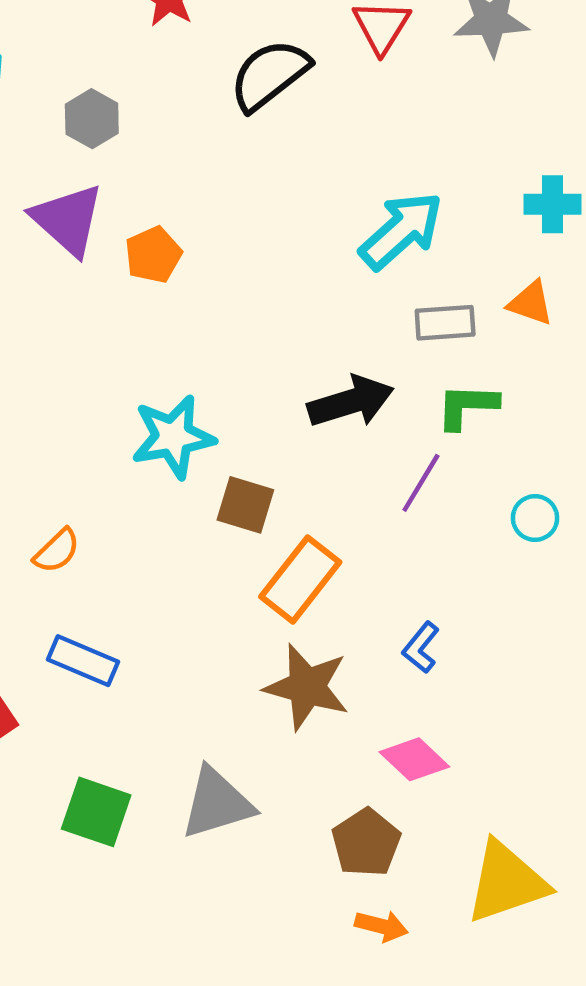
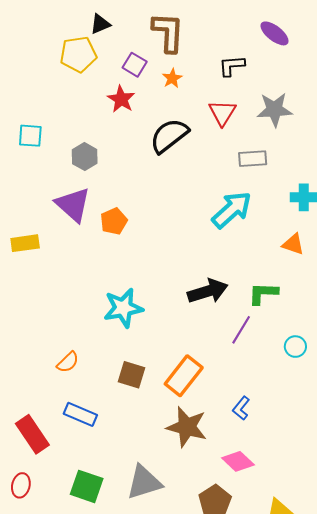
gray rectangle: (445, 323) -> (253, 159), moved
brown square: (245, 505) -> (132, 375), moved

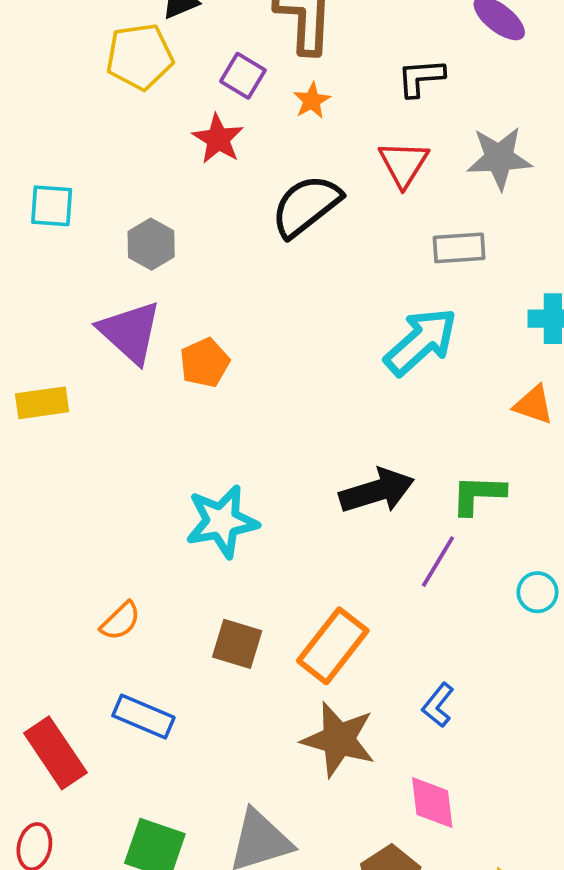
pink diamond: (238, 461) -> (432, 803), turned 40

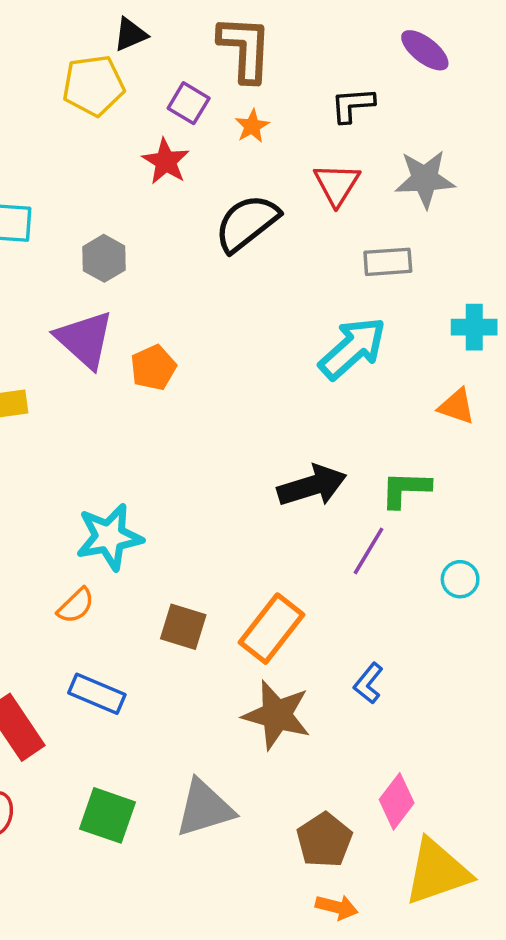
cyan star: (222, 521) -> (109, 537), moved
pink diamond: (432, 803) -> (397, 801), moved, turned 44

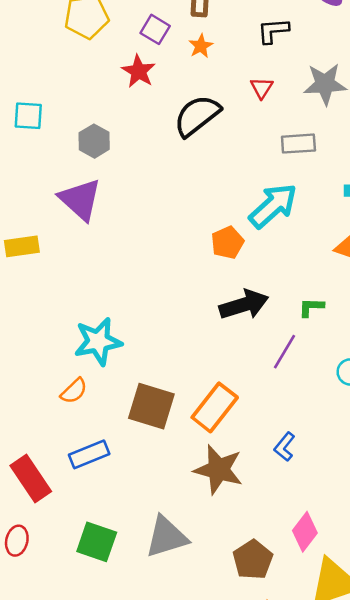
red triangle: (337, 184) -> (262, 88), size x0.7
orange pentagon: (153, 368) -> (227, 243), moved
green L-shape: (405, 489) -> (311, 307), size x0.7
brown square: (183, 627) -> (151, 406), size x1.4
blue rectangle: (97, 694) -> (89, 454), turned -45

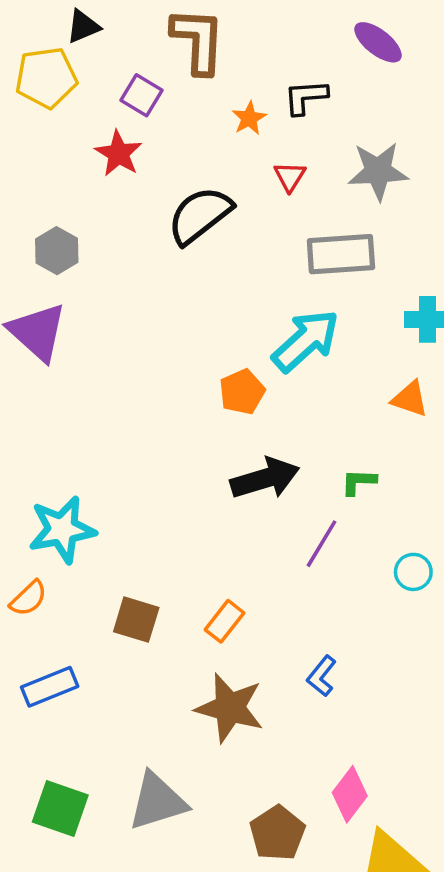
orange star: (201, 46) -> (249, 118), moved
gray rectangle: (298, 144) -> (341, 254), size x1.4
brown square: (151, 406) -> (136, 620), size x0.7
orange rectangle: (215, 407) -> (224, 621), size x0.6

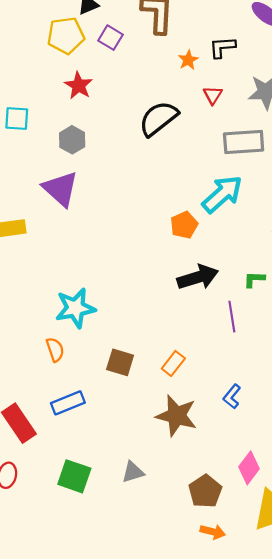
purple square: (141, 95) -> (110, 38), moved
red star: (119, 154) -> (79, 86), moved
purple line: (322, 544) -> (232, 317), turned -40
orange semicircle: (28, 598) -> (55, 350), turned -65
gray triangle: (157, 801) -> (133, 472), size x0.6

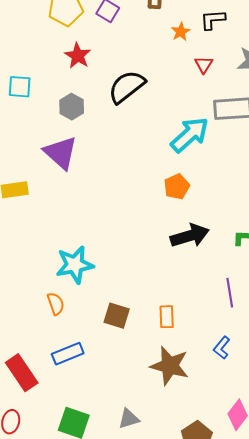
black semicircle: (158, 119) -> (127, 87), moved
cyan arrow: (222, 194) -> (190, 135), moved
purple line: (232, 317) -> (230, 293), moved
orange rectangle: (173, 363) -> (167, 317), turned -40

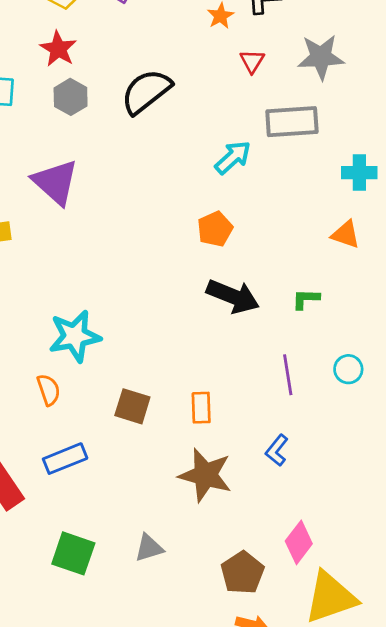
red star: (78, 56) -> (58, 49), moved
gray hexagon: (72, 107) -> (71, 97), moved
cyan arrow: (190, 135) -> (233, 157), size x0.7
black arrow: (190, 236) -> (233, 296), turned 39

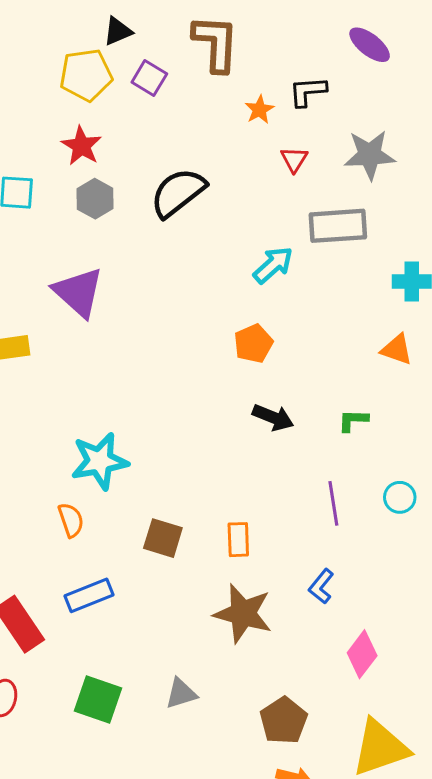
black arrow: (233, 296) -> (273, 417), size x0.7
pink diamond: (299, 542) -> (362, 654), moved

